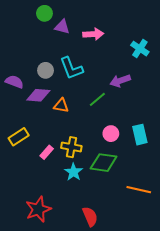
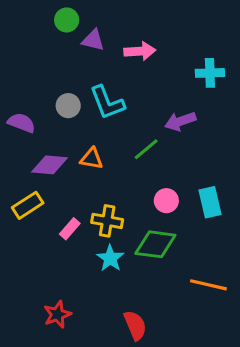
cyan cross: (140, 49) -> (210, 73), turned -36
purple diamond: (38, 95) -> (49, 165), moved
red star: (38, 209) -> (57, 314), size x0.7

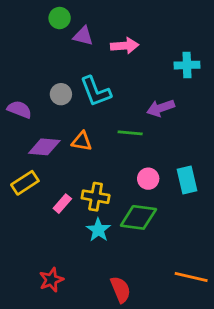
green line: (146, 149) -> (130, 133), turned 45
orange line: (208, 285) -> (191, 277), moved

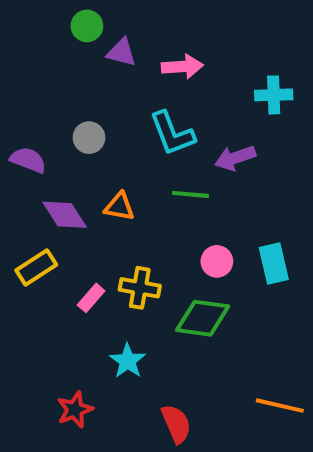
cyan L-shape: (96, 91) -> (172, 134), moved
purple diamond: (44, 147) -> (65, 215), turned 52
cyan star: (98, 230) -> (128, 361), moved

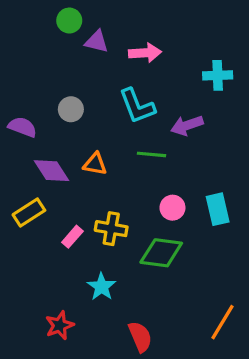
orange line: (280, 406) -> (222, 322), turned -72

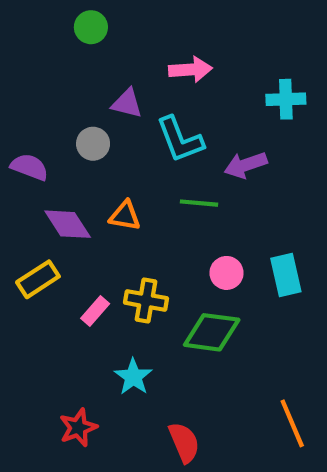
purple triangle: (97, 42) -> (127, 103), moved
orange line: (222, 322) -> (292, 423), turned -54

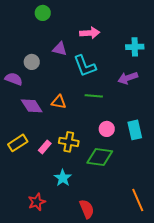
gray circle: (93, 144) -> (32, 62), moved
purple arrow: (246, 165) -> (128, 78), moved
yellow rectangle: (38, 279) -> (18, 143), moved

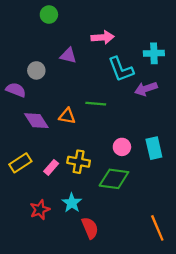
cyan L-shape: (85, 66) -> (121, 69), moved
green line: (94, 96) -> (96, 104), moved
red star: (37, 202) -> (40, 210), moved
red semicircle: (87, 209) -> (90, 228), moved

